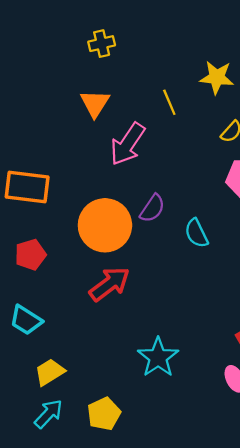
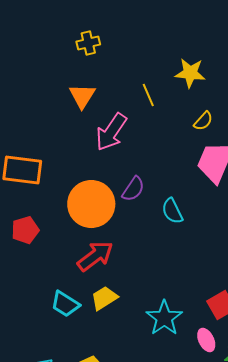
cyan trapezoid: (26, 320) -> (65, 304), moved
cyan star: (158, 357) -> (164, 318), moved
yellow trapezoid: (50, 372) -> (104, 298), moved

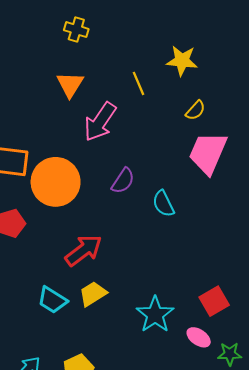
yellow cross: (88, 43) -> (76, 30), turned 30
orange circle: (91, 204) -> (56, 182), moved
pink ellipse: (206, 340) -> (199, 337), turned -30

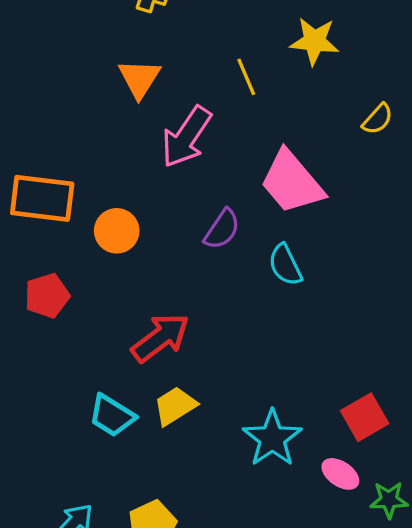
yellow semicircle: (195, 110) -> (378, 119), moved
pink trapezoid: (208, 153) -> (292, 182), moved, turned -63
orange circle: (56, 182) -> (117, 231), size x0.6

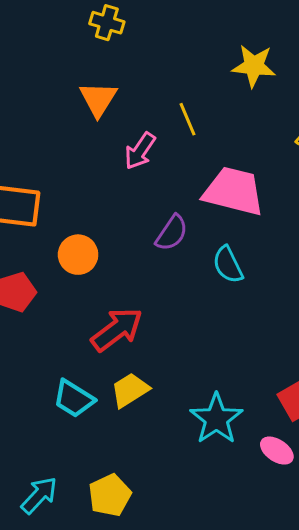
yellow line: (246, 77) -> (188, 119), moved
pink arrow: (186, 137) -> (140, 151), size x0.7
pink trapezoid: (292, 182) -> (234, 191), turned 144
orange circle: (117, 231) -> (78, 255), moved

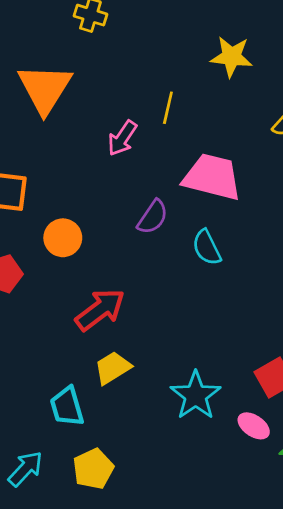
orange triangle: (98, 99) -> (45, 88), moved, size x1.5
yellow line: (188, 119) -> (168, 108), turned 36
cyan trapezoid: (74, 399) -> (67, 407), moved, turned 42

